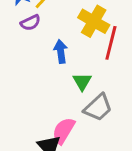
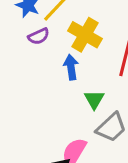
yellow cross: (94, 21) -> (85, 35), moved

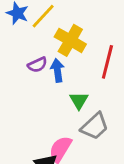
purple semicircle: (39, 36) -> (37, 65), moved

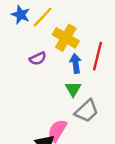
blue arrow: (57, 70) -> (76, 63), moved

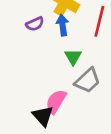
blue arrow: (76, 63) -> (63, 25), moved

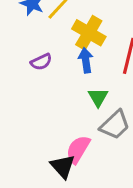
purple semicircle: (35, 24) -> (41, 62), moved

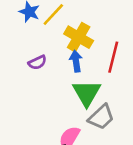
green triangle: (98, 97) -> (87, 93), size x1.6

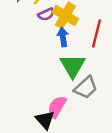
purple semicircle: (37, 62) -> (46, 14), moved

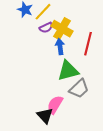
green triangle: (73, 66) -> (68, 71), turned 45

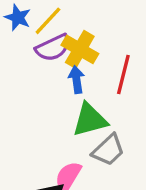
purple semicircle: (46, 28) -> (53, 48), size x1.5

